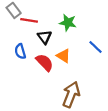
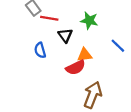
orange triangle: (63, 56) -> (85, 55), turned -40
red semicircle: (45, 62) -> (76, 67), moved, turned 108

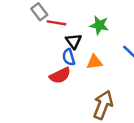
blue semicircle: (40, 50) -> (69, 57), moved
red semicircle: (76, 67) -> (60, 75), moved

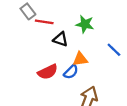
black triangle: (74, 41) -> (60, 39), turned -35
blue semicircle: (69, 57) -> (71, 72), moved, turned -119

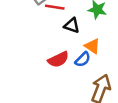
orange triangle: (80, 59) -> (92, 46), turned 42

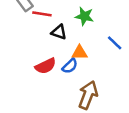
orange triangle: (92, 46) -> (80, 53), turned -35

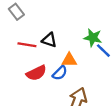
red line: (42, 14) -> (27, 45), moved
green star: (84, 16) -> (93, 38), moved

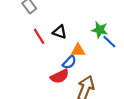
red line: (27, 45) -> (39, 36), turned 49
red semicircle: (36, 73) -> (60, 76), moved

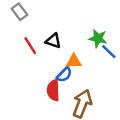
red semicircle: (60, 76) -> (53, 90), turned 114

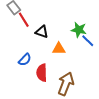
red line: (30, 46) -> (24, 20), moved
blue semicircle: (64, 75) -> (25, 60), moved

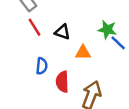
red line: (24, 20) -> (34, 27), moved
blue semicircle: (25, 60) -> (42, 66), turned -40

